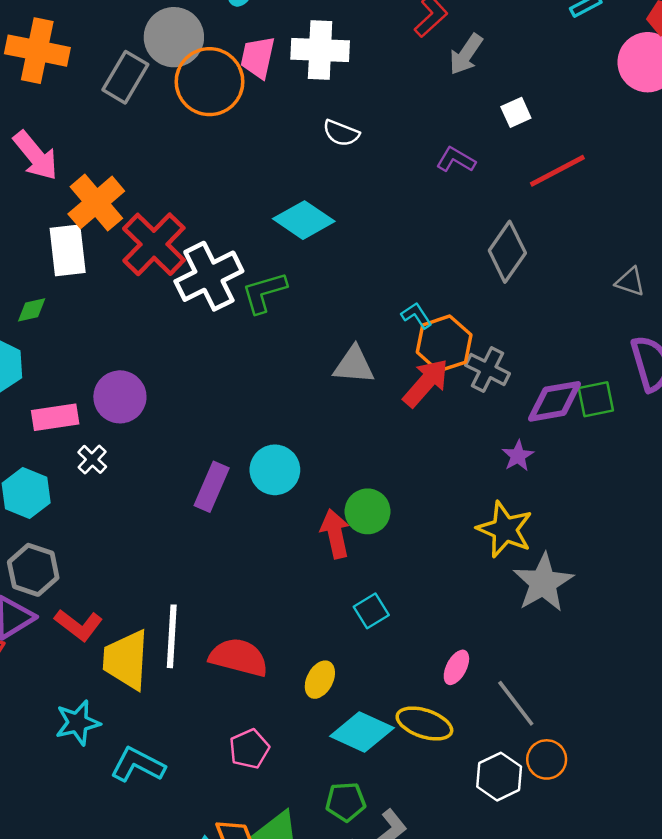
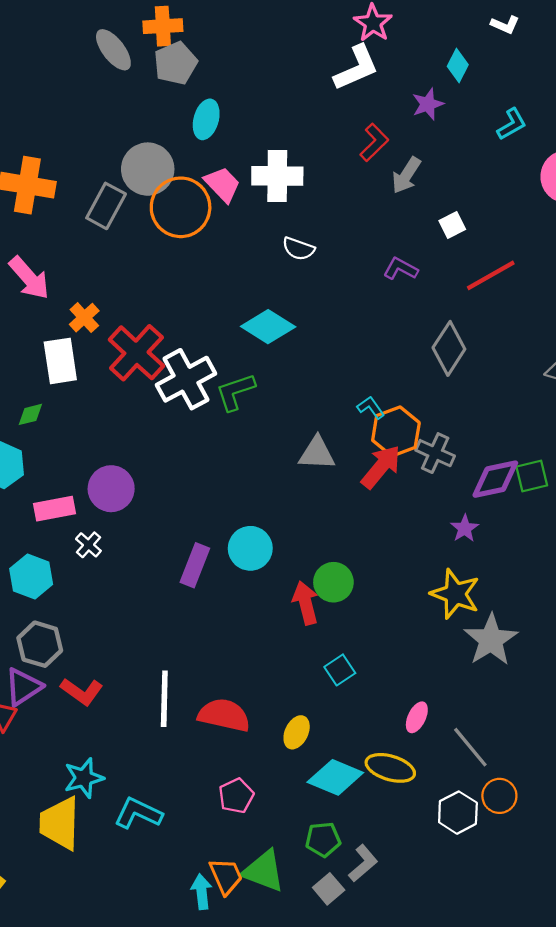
pink trapezoid: (258, 57) -> (222, 184), turned 126
orange cross: (96, 202) -> (84, 318), size x0.6
yellow trapezoid: (126, 660) -> (60, 823), moved

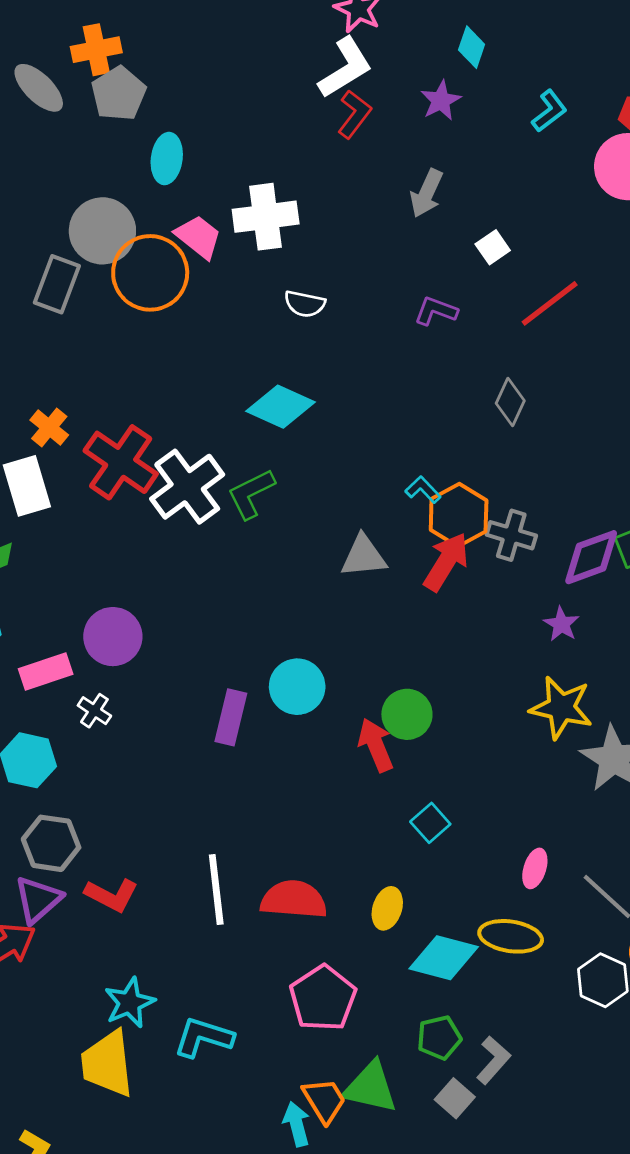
red L-shape: (374, 142) -> (354, 114), moved
gray diamond: (449, 348) -> (510, 402), size x0.7
pink pentagon: (236, 796) -> (323, 998), size x1.5

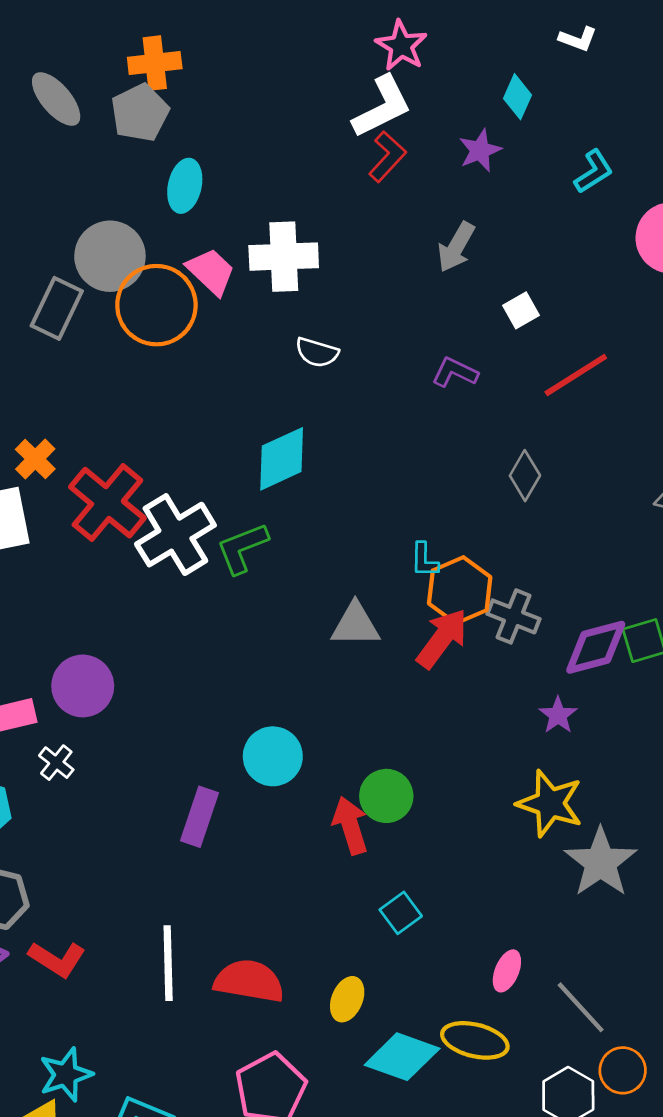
orange cross: (96, 50) -> (155, 63), moved
cyan diamond: (280, 407) -> (282, 459), turned -54
cyan L-shape: (423, 490) -> (424, 560), turned -141
purple rectangle: (231, 717) -> (200, 817), moved

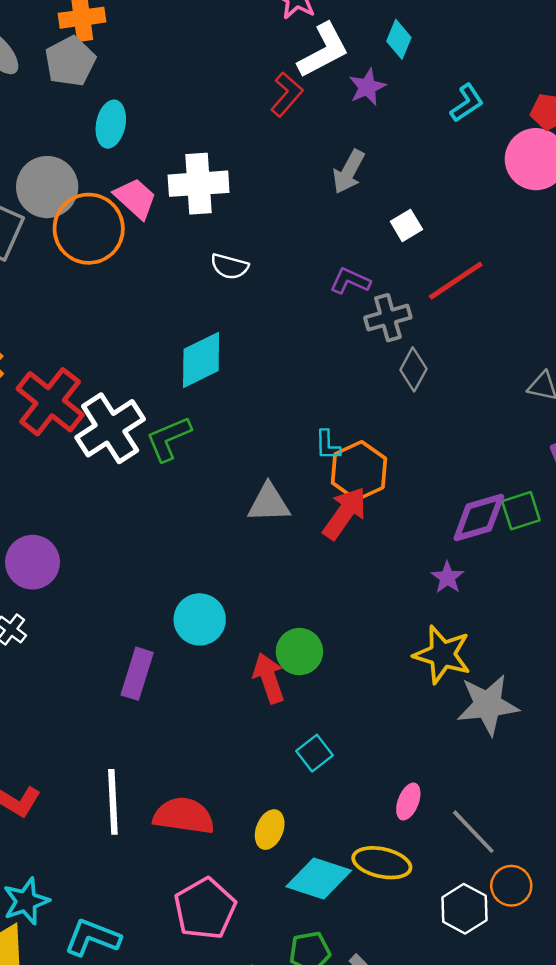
white L-shape: (382, 107) -> (323, 50), moved
gray cross: (513, 616) -> (388, 318), moved, turned -36
gray star: (601, 862) -> (488, 705), turned 30

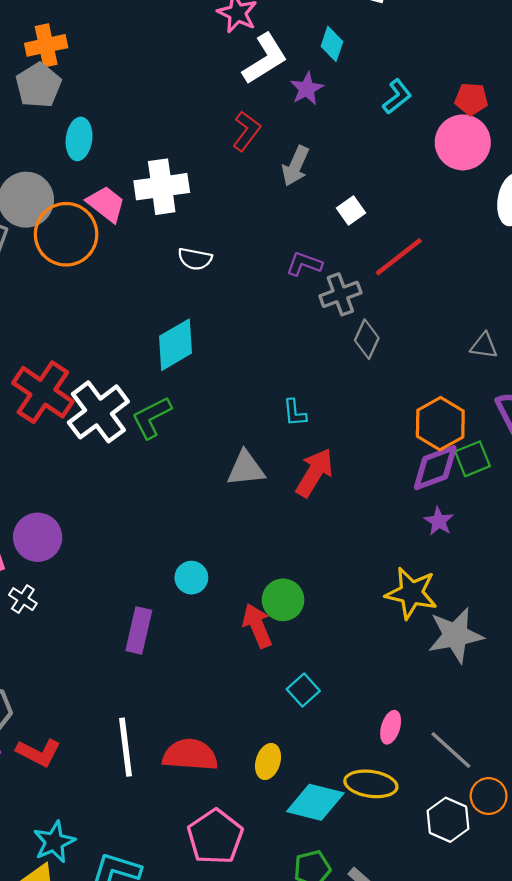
red L-shape: (287, 94) -> (247, 131), moved
orange hexagon: (359, 471) -> (440, 424), moved
purple star: (447, 577) -> (439, 521), moved
cyan circle: (200, 619) -> (191, 578), size x0.7

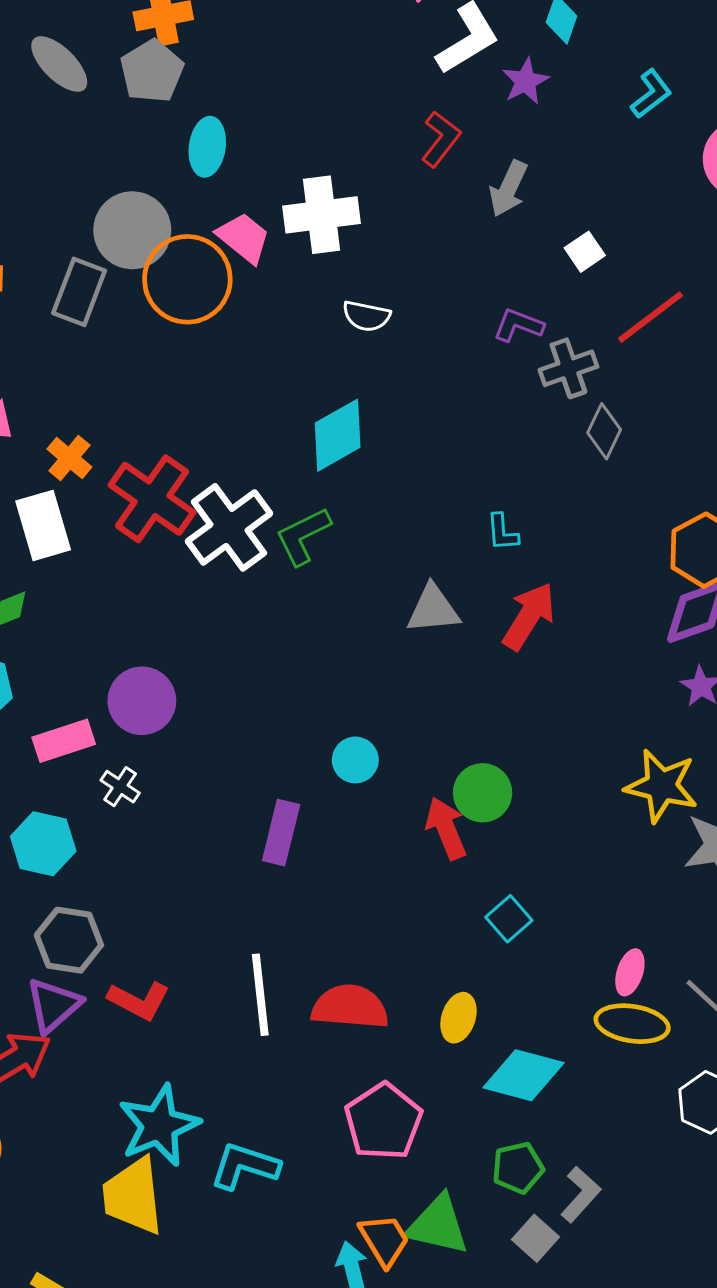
yellow ellipse: (371, 784) -> (632, 1024), moved
cyan star: (54, 842) -> (159, 1125), size x1.4

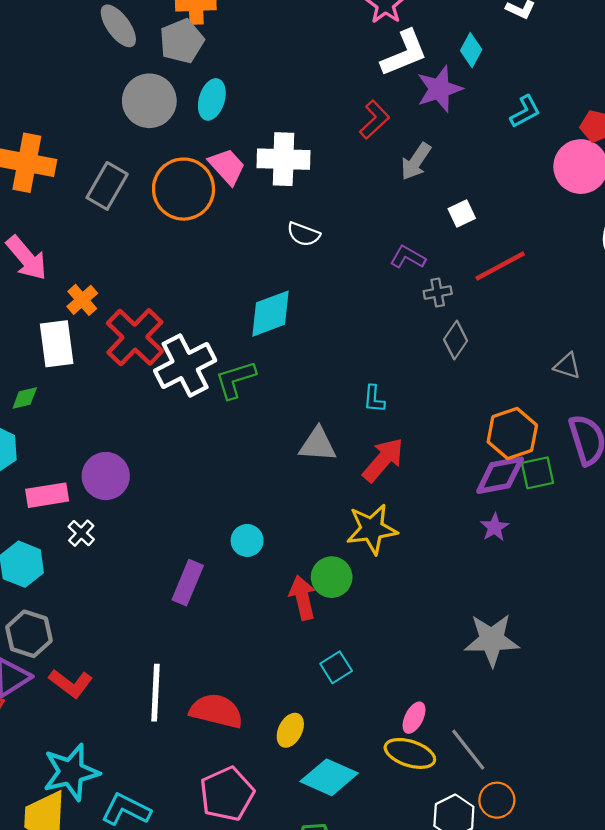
purple star: (525, 81) -> (439, 89), size x1.4
gray circle: (132, 230) -> (149, 101), moved
gray cross: (568, 368) -> (438, 293), size x0.7
yellow star: (661, 786) -> (372, 529), moved, turned -30

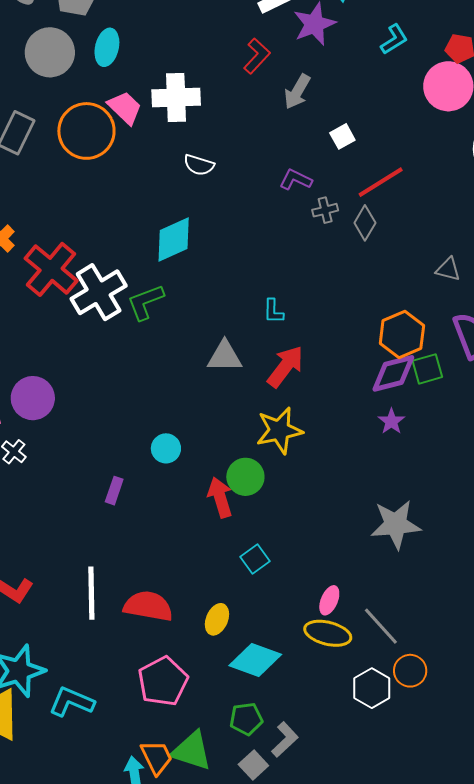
gray diamond: (456, 340) -> (365, 223), moved
purple rectangle: (188, 583) -> (114, 491), size x0.7

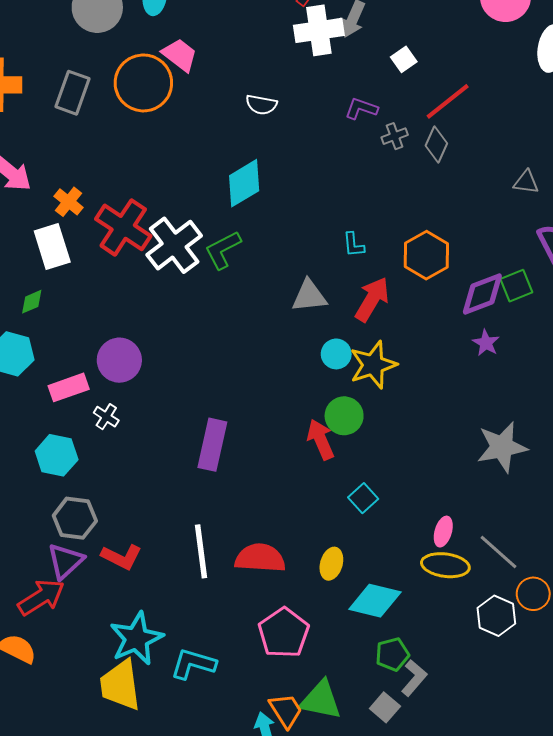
white cross: (176, 98) -> (319, 30), moved
orange hexagon: (402, 335) -> (426, 255), moved
cyan circle: (166, 448) -> (336, 354), moved
purple rectangle: (114, 491) -> (212, 445), size x1.8
green pentagon: (246, 719) -> (392, 654), moved

